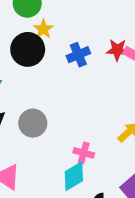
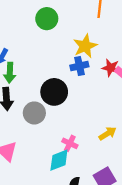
yellow star: (43, 29) -> (85, 46), moved, size x1.5
black circle: (28, 49) -> (54, 92), moved

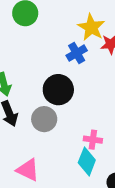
yellow star: (85, 46) -> (91, 27), moved
cyan diamond: (59, 160) -> (87, 161), turned -30

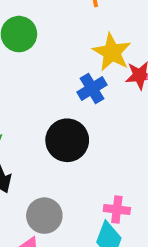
gray circle: (44, 119) -> (44, 216), moved

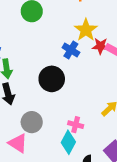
blue cross: (92, 89) -> (71, 50), turned -35

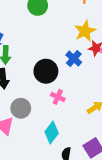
blue cross: (71, 50) -> (74, 59), moved
pink cross: (76, 125) -> (58, 97), moved

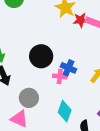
blue cross: (74, 59) -> (68, 68), moved

